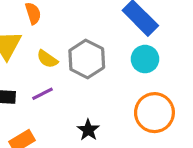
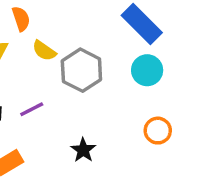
yellow semicircle: (47, 59) -> (44, 51), moved
orange circle: (154, 113) -> (158, 131), size x0.6

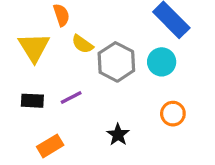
cyan circle: (147, 70) -> (162, 62), moved
orange circle: (158, 131) -> (173, 114), moved

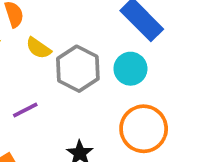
orange circle: (173, 114) -> (144, 129), size x1.6

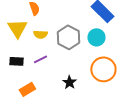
yellow semicircle: (38, 48) -> (40, 34), moved, turned -32

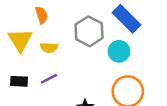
gray hexagon: (68, 37) -> (89, 31), moved

